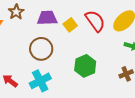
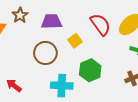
yellow square: (70, 25) -> (75, 41), moved
cyan cross: (40, 81) -> (62, 86), moved, turned 30

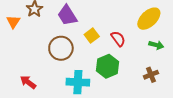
purple trapezoid: (52, 21) -> (67, 15), turned -120
red semicircle: (100, 24) -> (118, 39), moved, size x0.7

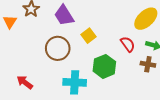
red semicircle: (118, 39) -> (128, 44), moved
brown cross: (151, 75) -> (148, 64), moved, turned 32

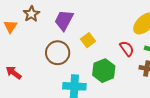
purple trapezoid: (64, 15) -> (64, 20), turned 60
red arrow: (25, 82) -> (14, 73), moved

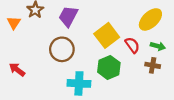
yellow square: (88, 40) -> (107, 35), moved, size x1.6

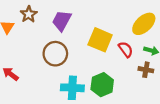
yellow square: (107, 35) -> (100, 40), turned -30
green hexagon: (109, 67) -> (102, 85), moved

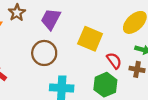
red semicircle: (126, 49) -> (114, 61), moved
green hexagon: (102, 85) -> (105, 85), moved

